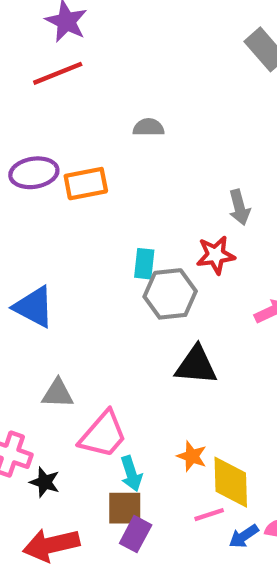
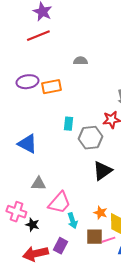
cyan rectangle: (144, 264) -> (68, 124), moved
black triangle: (196, 365) -> (102, 171), turned -40
brown square: (125, 508) -> (94, 237), moved
purple rectangle: (136, 534) -> (60, 246), moved

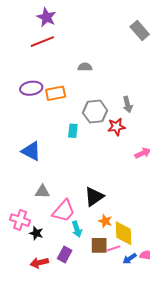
gray hexagon: (90, 138) -> (95, 112), moved
black triangle: (102, 171) -> (94, 197), moved
red arrow: (35, 254) -> (39, 263), size x0.7

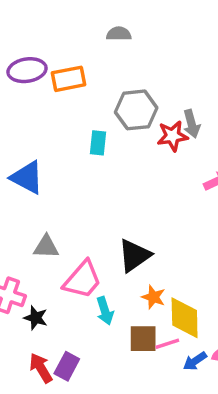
gray arrow: (128, 104) -> (192, 124), moved
purple rectangle: (65, 255) -> (67, 366), moved
red arrow: (39, 263) -> (41, 368), turned 72

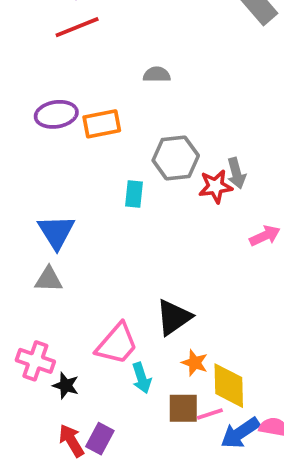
blue triangle: (27, 178) -> (56, 232), turned 30
gray triangle: (46, 247) -> (49, 279), moved
blue arrow: (195, 361) -> (240, 433), size x1.5

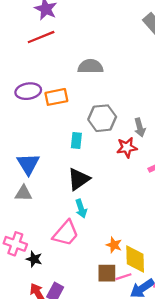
gray semicircle: (157, 75) -> (90, 66), size x1.5
red star: (216, 186) -> (127, 147), moved
black triangle: (174, 317) -> (79, 179), moved
cyan arrow: (142, 378) -> (81, 209), moved

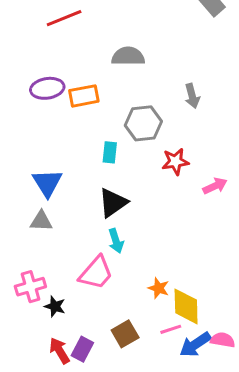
gray arrow: (140, 128) -> (192, 96), moved
pink cross: (15, 244) -> (30, 287), turned -35
brown square: (107, 273) -> (125, 334), moved, turned -30

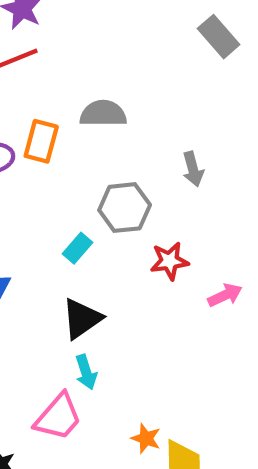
orange rectangle: (84, 96) -> (41, 141), moved, turned -64
cyan rectangle: (110, 152) -> (78, 248), turned 35

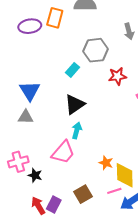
cyan arrow: (86, 372) -> (77, 130), turned -147

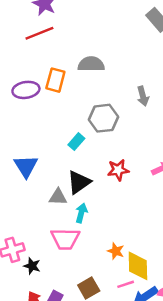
red star: (117, 76) -> (118, 170), moved
gray triangle: (26, 117) -> (58, 197), moved
pink trapezoid: (63, 152) -> (65, 239), turned 50

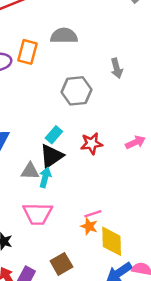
cyan rectangle: (76, 142) -> (54, 135), moved
cyan arrow: (81, 213) -> (45, 177), moved
pink line: (126, 284) -> (93, 214), moved

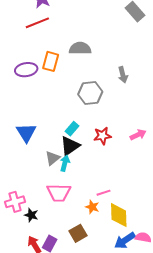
gray triangle: (30, 171) -> (53, 158), turned -42
orange star: (89, 226) -> (92, 207), moved

